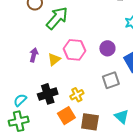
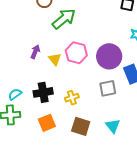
purple circle: (107, 48) -> (109, 56), size x1.6
yellow triangle: (54, 59) -> (55, 59), turned -40
orange square: (66, 116) -> (47, 123), moved

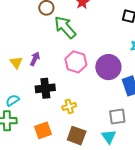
green arrow: (64, 19) -> (65, 27), turned -95
yellow triangle: (55, 59) -> (16, 62), moved
gray square: (108, 88) -> (117, 117), moved
black cross: (43, 92) -> (45, 88), moved

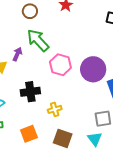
green arrow: (65, 27) -> (38, 40), moved
purple arrow: (35, 59) -> (17, 54), moved

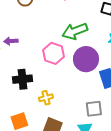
green arrow: (38, 40) -> (75, 31), moved, turned -70
purple arrow: (17, 54) -> (11, 41), turned -120

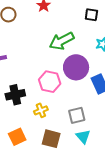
pink hexagon: (53, 53) -> (50, 82), moved
gray square: (94, 109) -> (77, 115), moved

